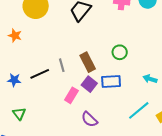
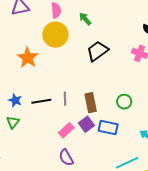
orange star: (15, 36) -> (28, 58), size x1.5
green triangle: (19, 114) -> (13, 122), moved
purple semicircle: (89, 119) -> (66, 158), moved

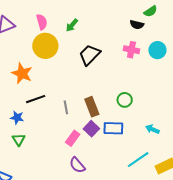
green arrow: (85, 19) -> (72, 25), turned -88
black line: (41, 101) -> (36, 99), moved

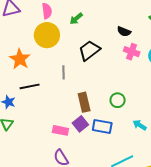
black semicircle: (137, 25) -> (124, 31), moved
gray line: (66, 107) -> (64, 72), moved
cyan arrow: (152, 129) -> (140, 125), moved
pink rectangle: (73, 138) -> (60, 130), turned 56

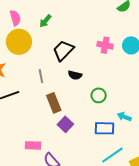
black semicircle: (124, 31) -> (75, 75), moved
brown rectangle: (84, 102) -> (54, 103), moved
blue rectangle: (102, 127) -> (105, 128), moved
pink rectangle: (60, 130) -> (33, 145), moved

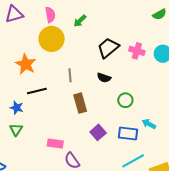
black trapezoid: (63, 50) -> (108, 48), moved
purple square: (65, 124) -> (98, 132), moved

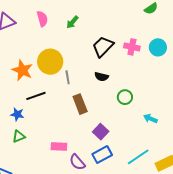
yellow circle: (52, 39) -> (50, 62), moved
green triangle: (16, 130) -> (19, 136), turned 40
blue rectangle: (128, 133) -> (102, 155), moved, turned -30

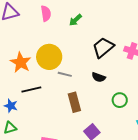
gray line: (68, 77) -> (65, 74), turned -72

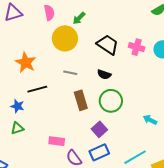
black trapezoid: (103, 47) -> (108, 45), turned 75
yellow circle: (49, 57) -> (65, 38), moved
green circle: (120, 100) -> (111, 101), moved, size x1.5

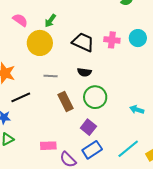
pink semicircle: (49, 13) -> (20, 20), turned -35

